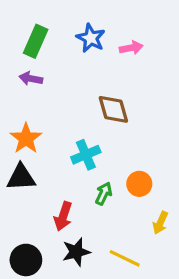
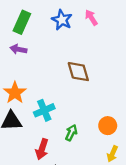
pink arrow: (131, 48) -> (91, 18), moved, turned -112
cyan cross: (86, 155) -> (44, 110), moved
orange circle: (139, 184) -> (108, 126), moved

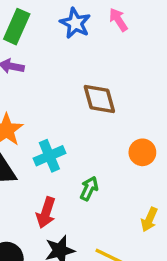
orange circle: (108, 126) -> (142, 152), moved

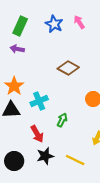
brown diamond: (99, 99) -> (68, 68), turned -45
red arrow: (46, 213) -> (37, 134), turned -48

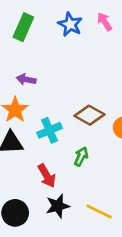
purple arrow: (17, 49) -> (26, 79), moved
brown diamond: (68, 68) -> (89, 115), moved

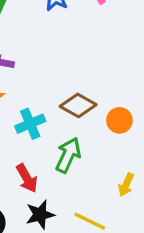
green arrow: (81, 156) -> (68, 155), size x1.5

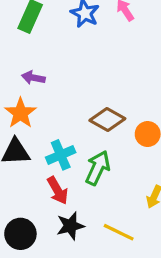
cyan cross: (30, 124) -> (61, 155), moved

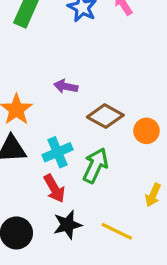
purple arrow: (33, 78) -> (66, 86), moved

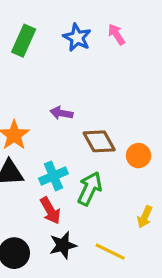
brown diamond: (105, 116) -> (99, 141), turned 32

